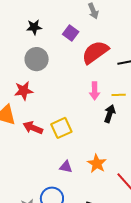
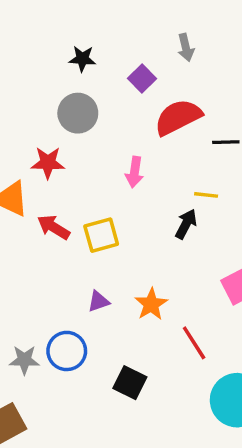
pink arrow: (95, 91) -> (134, 172), moved
purple triangle: (66, 167) -> (98, 301), turned -40

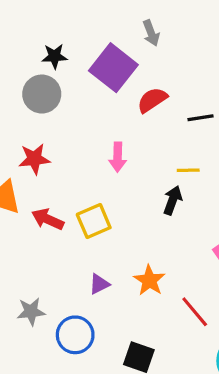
purple square: (142, 78) -> (113, 68), size x1.8
gray circle: (78, 113) -> (42, 94), moved
red semicircle: (178, 117) -> (152, 100), size x0.7
gray star: (24, 360) -> (31, 312), moved

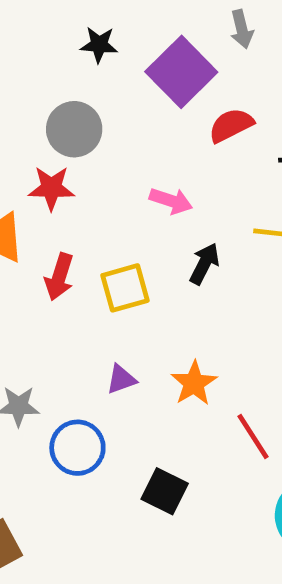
gray circle: (42, 94) -> (74, 129), moved
pink arrow: (118, 157) -> (171, 201), turned -80
black arrow: (173, 200) -> (204, 264), moved
red arrow: (48, 219) -> (59, 277), turned -104

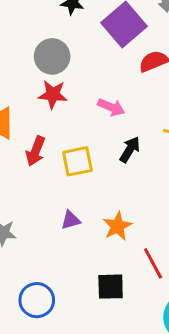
red star: (51, 188) -> (53, 94), moved
blue circle: (77, 448) -> (37, 300), moved
black square: (165, 491) -> (111, 287), moved, turned -32

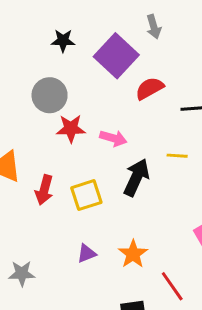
red star: (53, 94) -> (71, 129), moved
black arrow: (130, 149) -> (136, 177), size x1.4

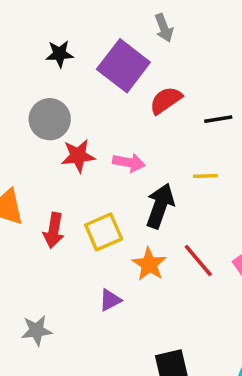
orange star: (133, 254) -> (149, 264), moved
red line: (172, 286) -> (198, 260), moved

